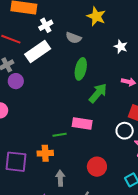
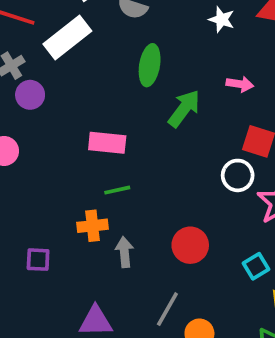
pink rectangle: (82, 123) -> (107, 143), moved
purple square: (16, 162) -> (38, 260), moved, size x0.6
gray arrow: (60, 178) -> (124, 252), moved

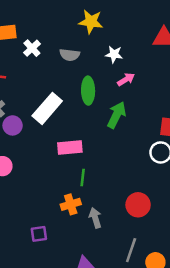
white star: (222, 19) -> (114, 54), moved
white rectangle: (67, 37) -> (47, 108), moved
pink arrow: (240, 84) -> (126, 79), moved, turned -30
green line: (117, 190) -> (83, 178), turned -60

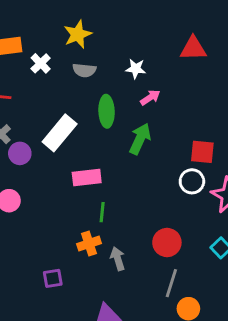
yellow star: (91, 22) -> (78, 34), moved, turned -30
gray line: (131, 250) -> (171, 283), moved

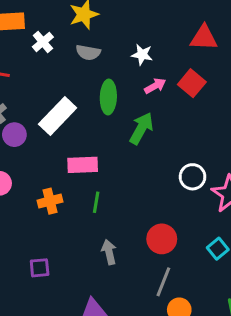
red square: (202, 152) -> (192, 83), moved, turned 30
orange cross: (89, 244) -> (50, 201), moved

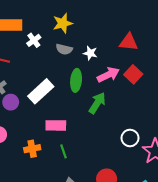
red triangle: (204, 38) -> (129, 42), moved
white star: (142, 55) -> (90, 53), moved
pink arrow: (155, 86) -> (108, 75), size x1.5
green line: (96, 202) -> (63, 151), turned -32

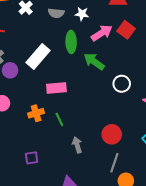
green arrow: (97, 103) -> (94, 62), turned -80
white circle: (130, 138) -> (122, 84), moved
green line: (63, 151) -> (59, 119), moved

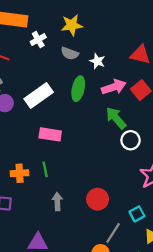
green arrow: (94, 62) -> (116, 118), moved
white circle: (122, 84) -> (131, 140), moved
orange cross: (36, 113) -> (20, 173), moved
gray line: (114, 163) -> (113, 233), moved

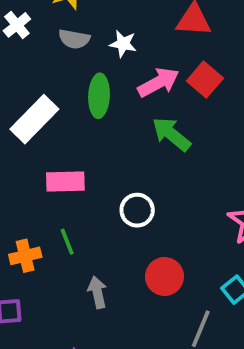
white circle: (131, 140) -> (137, 210), moved

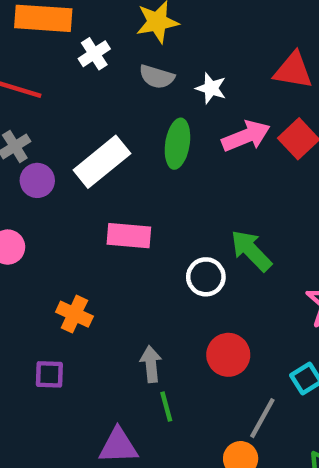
green arrow: (171, 134) -> (251, 251), moved
green line: (67, 242) -> (166, 407), moved
orange cross: (25, 256) -> (74, 314), turned 32

